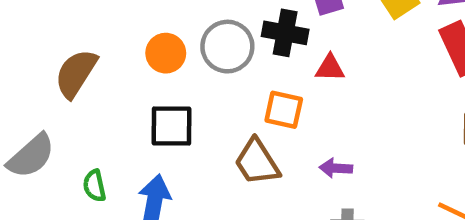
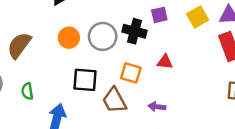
red triangle: (330, 68) -> (165, 62), moved
black square: (171, 126) -> (85, 80), moved
green semicircle: (94, 186) -> (27, 91), moved

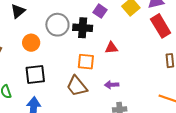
purple square: (159, 15) -> (100, 11), turned -32
gray circle: (103, 36) -> (57, 25), moved
black square: (85, 80) -> (35, 75), moved

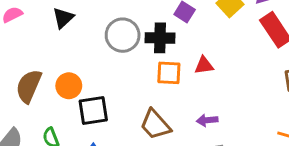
orange circle: (31, 43) -> (69, 86), moved
orange square: (86, 62) -> (169, 73), moved

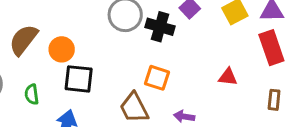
red triangle: (204, 65) -> (228, 77), moved
orange square: (169, 73) -> (157, 78), moved

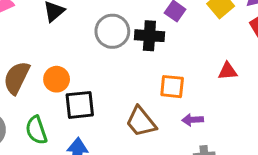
orange square: (157, 78) -> (172, 87), moved
green semicircle: (32, 94) -> (36, 130), size x1.4

